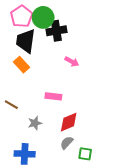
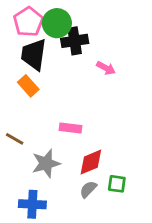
pink arrow: (72, 62) -> (106, 68), moved
gray star: (35, 123) -> (46, 163), size x1.5
green square: (85, 154) -> (117, 184), moved

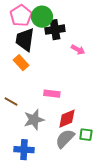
gray semicircle: (88, 189) -> (65, 139), size x1.5

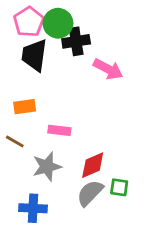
pink arrow: (78, 50) -> (108, 69), size x1.5
orange rectangle: (21, 63) -> (25, 107), moved, turned -56
pink rectangle: (52, 94) -> (59, 130), moved

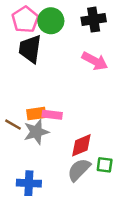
black cross: (76, 41) -> (94, 20), moved
orange rectangle: (25, 107) -> (36, 114), moved
gray star: (47, 167) -> (36, 132), moved

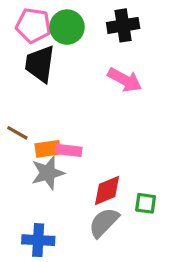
pink pentagon: (25, 20) -> (33, 25), turned -30
brown line: (13, 125) -> (17, 133), moved
green square: (105, 165) -> (146, 203), moved

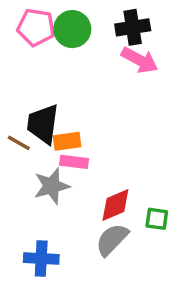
black trapezoid: (40, 64) -> (43, 124), moved
pink arrow: (125, 80) -> (140, 60), moved
orange rectangle: (48, 149) -> (67, 141), moved

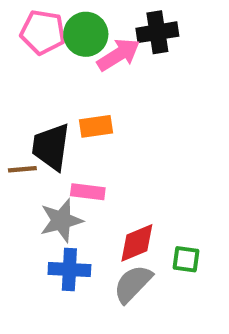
pink arrow: (140, 60) -> (119, 55), moved, turned -60
orange rectangle: (67, 141) -> (96, 126), moved
brown line: (19, 143) -> (22, 169), turned -35
blue cross: (41, 259) -> (69, 270), moved

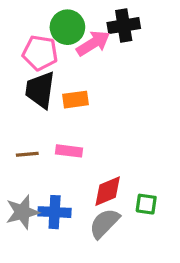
pink pentagon: (43, 32) -> (40, 53), moved
black trapezoid: (51, 147) -> (40, 90), moved
brown line: (22, 169) -> (27, 154), moved
gray star: (61, 220) -> (22, 212), moved

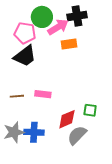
black trapezoid: (40, 90) -> (25, 56), turned -135
orange rectangle: (75, 100) -> (69, 44), moved
green square: (146, 204) -> (90, 110), moved
gray semicircle: (104, 223) -> (77, 135), moved

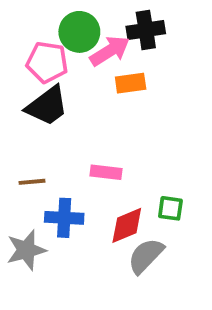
pink rectangle: (43, 94) -> (106, 172), moved
blue cross: (34, 132) -> (64, 218), moved

